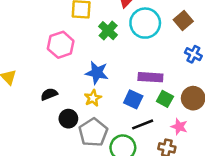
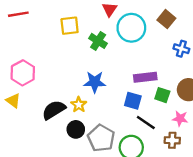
pink hexagon: (61, 45) -> (23, 73), moved
black semicircle: (49, 94) -> (54, 110), size x1.5
yellow star: (93, 98) -> (79, 105), moved
black line: (143, 124) -> (146, 122), turned 66

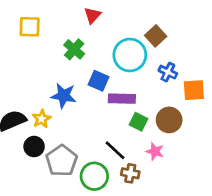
yellow square: (70, 26) -> (30, 27), moved
cyan circle: (131, 28) -> (130, 55), moved
blue square: (133, 101) -> (98, 81), moved
brown cross: (172, 140) -> (130, 173), moved

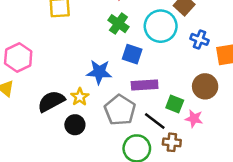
green cross: (74, 49) -> (118, 24), moved
purple rectangle: (122, 99) -> (145, 85), moved
green square: (138, 122) -> (175, 104), moved
gray pentagon: (62, 161) -> (120, 110), moved

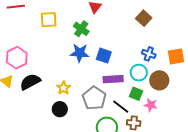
green cross: (118, 24) -> (81, 29), moved
cyan circle: (161, 26) -> (139, 73), moved, size x0.7
blue cross: (200, 39) -> (149, 54), moved
blue star: (99, 72) -> (80, 53), moved
black semicircle: (51, 101) -> (30, 82), moved

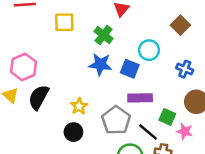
cyan circle: (139, 73) -> (149, 50), moved
black semicircle: (30, 82) -> (39, 97), turned -35

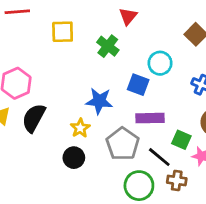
blue star: (100, 64) -> (99, 101), moved

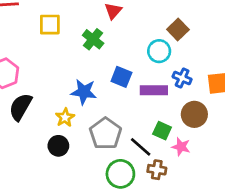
cyan circle: (160, 63) -> (159, 51), moved
purple rectangle: (150, 118) -> (154, 90), moved

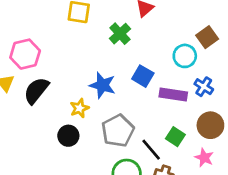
pink star: (181, 147) -> (204, 158), moved

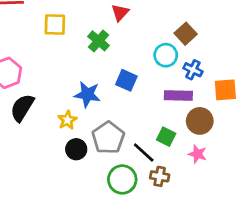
blue cross: (204, 87) -> (193, 70), moved
purple rectangle: (173, 95) -> (178, 96), moved
black circle: (68, 136) -> (76, 149), moved

